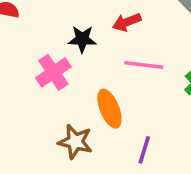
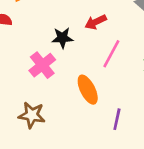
pink line: (144, 65) -> (111, 54), turned -64
brown star: (75, 142) -> (32, 115), moved

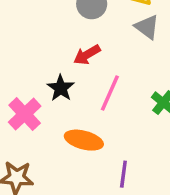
black star: (62, 38) -> (61, 88), moved, turned -30
orange ellipse: (88, 90) -> (84, 140), turned -44

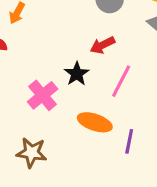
purple line: (123, 174) -> (129, 141), moved

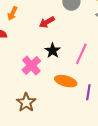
red arrow: (103, 45) -> (47, 22), moved
brown star: (32, 153) -> (26, 102), turned 30

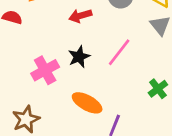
pink line: (81, 54) -> (119, 52), moved

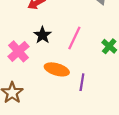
pink line: (119, 52) -> (74, 38), moved

